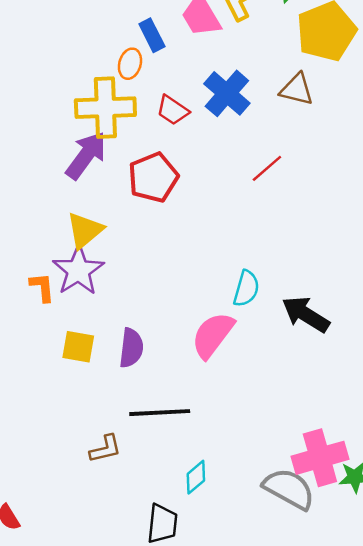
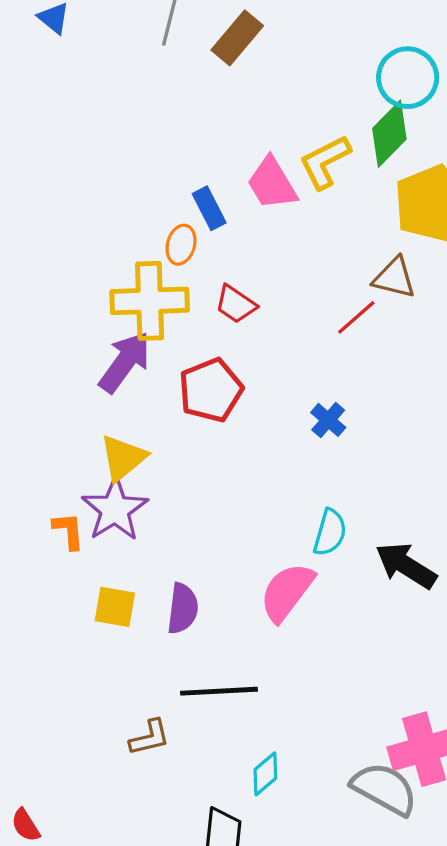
blue cross: (227, 93) -> (328, 420), moved, size x0.6
red line: (267, 168) -> (356, 317), moved

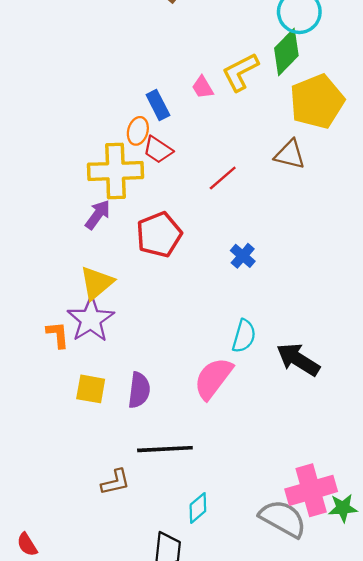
pink trapezoid: (272, 183) -> (203, 87), size x0.6
red trapezoid: (236, 304) -> (158, 150), moved
red line: (356, 317) -> (223, 178), moved
purple arrow: (125, 362) -> (98, 215), size x0.7

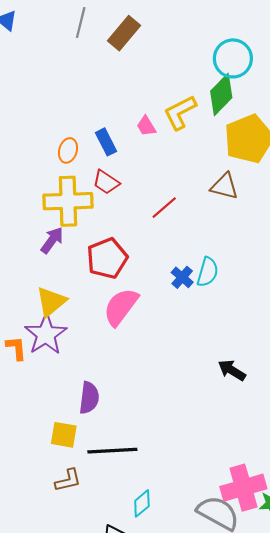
orange ellipse: (138, 131) -> (68, 150), moved
cyan semicircle: (244, 336) -> (208, 272), moved
black arrow: (298, 359) -> (232, 370), size x0.7
pink semicircle: (213, 378) -> (121, 307), moved
yellow square: (91, 389) -> (64, 435), moved

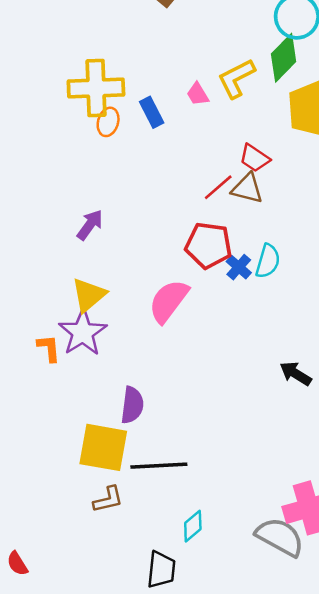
red trapezoid: (106, 182) -> (254, 158), moved
brown triangle: (224, 186) -> (247, 188), moved
yellow cross: (68, 201) -> (96, 88), moved
red pentagon: (107, 258) -> (209, 245), moved, turned 30
yellow square: (64, 435) -> (103, 447), size x1.6

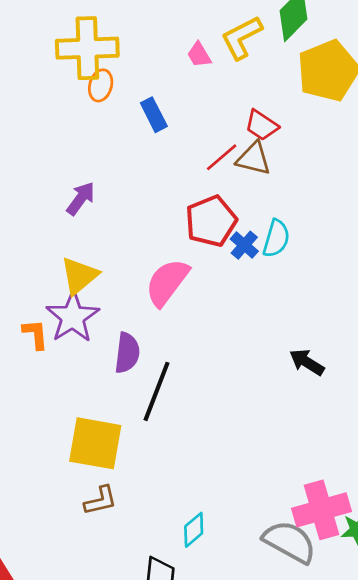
blue rectangle: (152, 112) -> (154, 115), moved
red pentagon: (209, 245) -> (211, 221), turned -30
purple semicircle: (132, 405) -> (127, 353), moved
black line: (159, 466) -> (156, 391), moved, turned -66

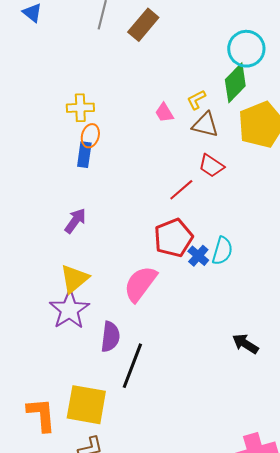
yellow L-shape: (242, 38) -> (196, 100), size x0.6
yellow cross: (87, 48) -> (80, 108), size x0.6
blue rectangle: (154, 115) -> (84, 155), moved, turned 35
brown triangle: (254, 159) -> (205, 125), moved
orange L-shape: (35, 334) -> (41, 415), moved, size x1.5

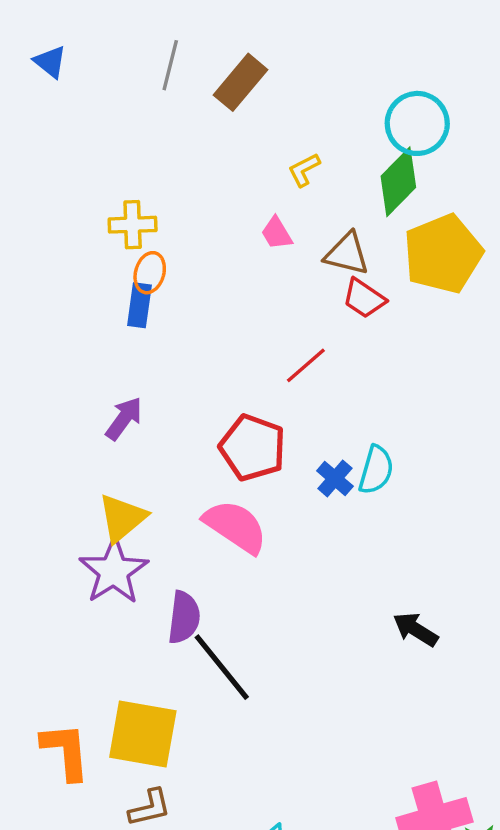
yellow L-shape: (196, 100) -> (304, 170), moved
red trapezoid: (211, 166) -> (364, 298), moved
red pentagon: (173, 238) -> (253, 448), moved, turned -30
pink semicircle: (140, 284) -> (235, 527), turned 87
black line: (132, 366) -> (222, 667), turned -60

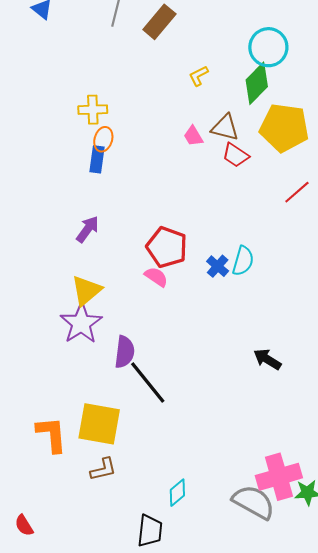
pink trapezoid: (277, 233) -> (193, 136), moved
yellow pentagon: (443, 254) -> (284, 128), turned 30
red line: (306, 365) -> (297, 192), moved
pink semicircle: (235, 527) -> (156, 277), moved, size x0.6

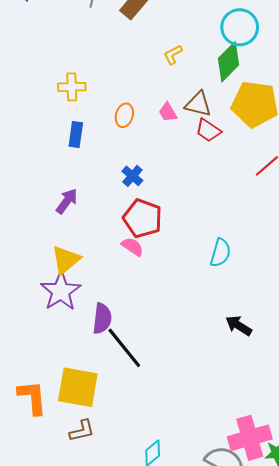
orange ellipse: (103, 139) -> (124, 115), moved
cyan semicircle: (243, 261) -> (220, 253), moved
blue cross: (218, 266) -> (132, 176), moved

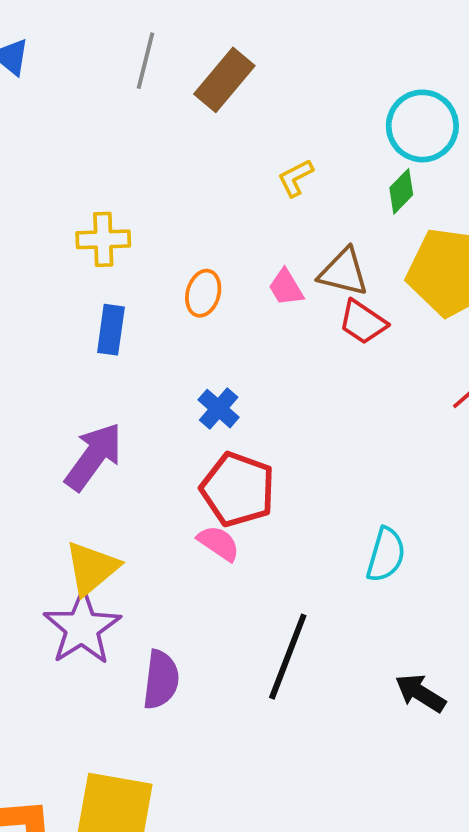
green diamond: (229, 62) -> (401, 191), size x0.6
purple arrow: (67, 201) -> (94, 457), size x1.4
black line: (124, 348) -> (288, 657), moved, turned 60

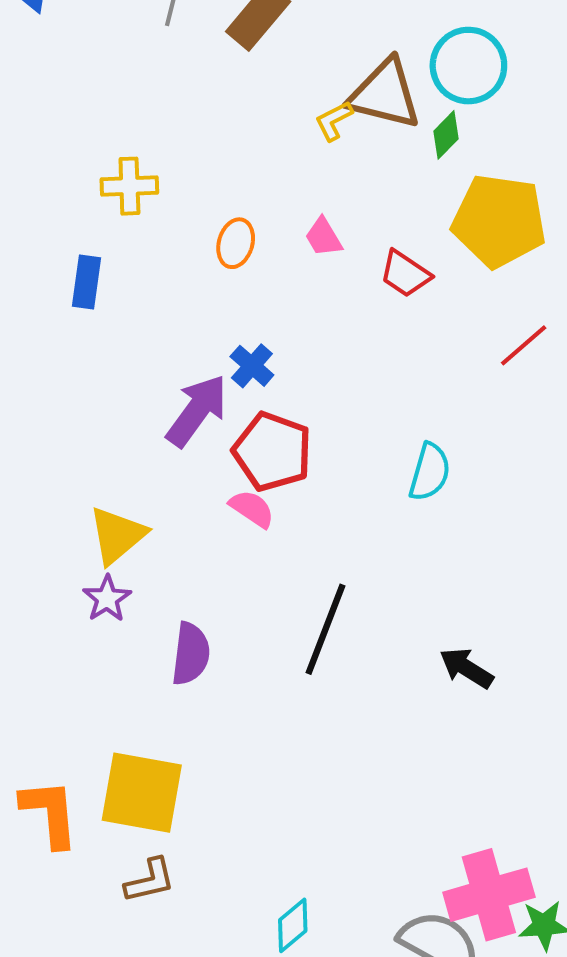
brown triangle: (344, 272) -> (385, 94), moved, size x1.4
blue rectangle: (111, 330) -> (87, 282), moved
purple arrow: (94, 457) -> (197, 411), moved
cyan semicircle: (386, 555) -> (430, 472), moved
purple star: (82, 628) -> (107, 599), size x0.6

